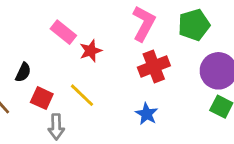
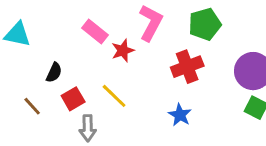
pink L-shape: (144, 23) -> (151, 23), moved
green pentagon: (194, 25) -> (205, 24), moved
red square: (42, 98) -> (73, 99), turned 35

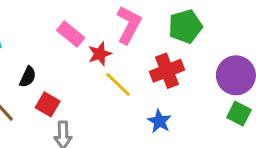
yellow line: (114, 96) -> (118, 84), moved
red square: (73, 99) -> (48, 104), turned -30

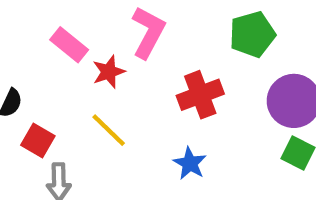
green pentagon: (185, 26) -> (252, 34), moved
yellow line: (118, 84) -> (109, 130), moved

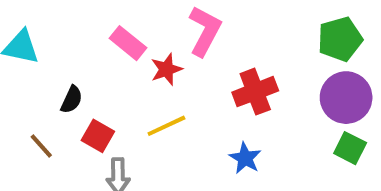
green pentagon: (252, 34) -> (340, 39), moved
yellow line: (109, 130) -> (166, 126), turned -69

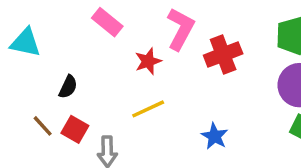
pink rectangle: (128, 43) -> (107, 22), moved
red cross: (255, 92) -> (223, 54), moved
red square: (98, 136) -> (75, 129), moved

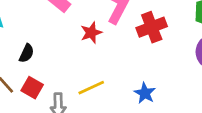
yellow line: (148, 109) -> (91, 88), moved

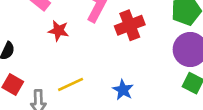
red star: (91, 33) -> (58, 31), moved, turned 30

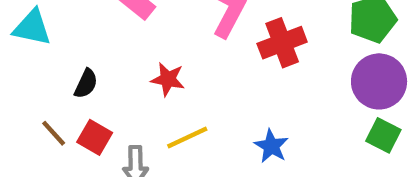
red star: (58, 31) -> (168, 79), moved

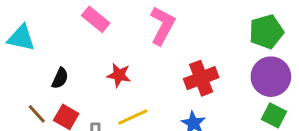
red cross: (282, 43) -> (201, 78), moved

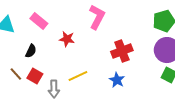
pink rectangle: (96, 19) -> (39, 21), moved
red star: (119, 75) -> (67, 39), moved

